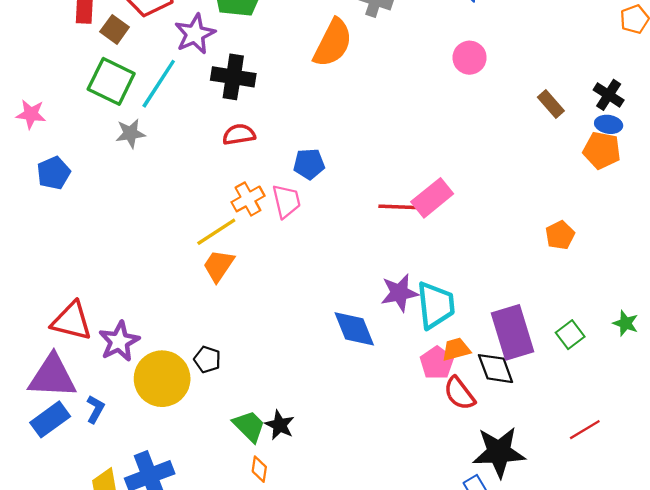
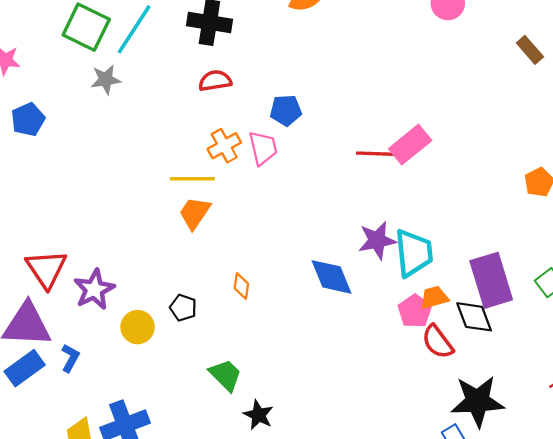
yellow line: (216, 232) -> (192, 179), turned 33
red triangle: (72, 321) -> (46, 269), turned 42
yellow circle: (162, 379) -> (138, 327), size x0.6
black star: (280, 425) -> (258, 415), moved
orange diamond: (259, 469) -> (241, 286), moved

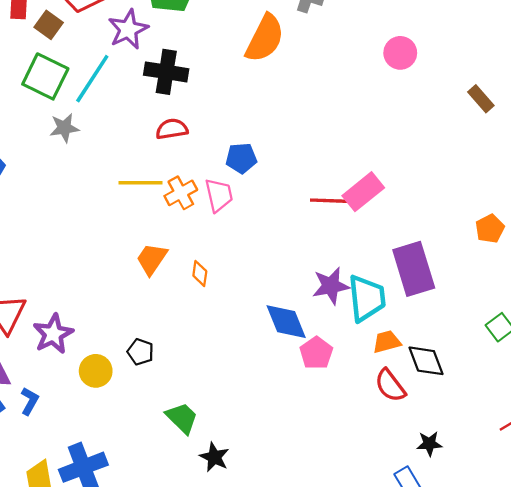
yellow line: (192, 179) -> (140, 183), moved
purple rectangle: (491, 280) -> (414, 269), moved
orange diamond: (241, 286) -> (200, 273), moved
pink pentagon: (415, 311) -> (316, 353), moved
black star: (477, 401) -> (429, 444), size x0.5

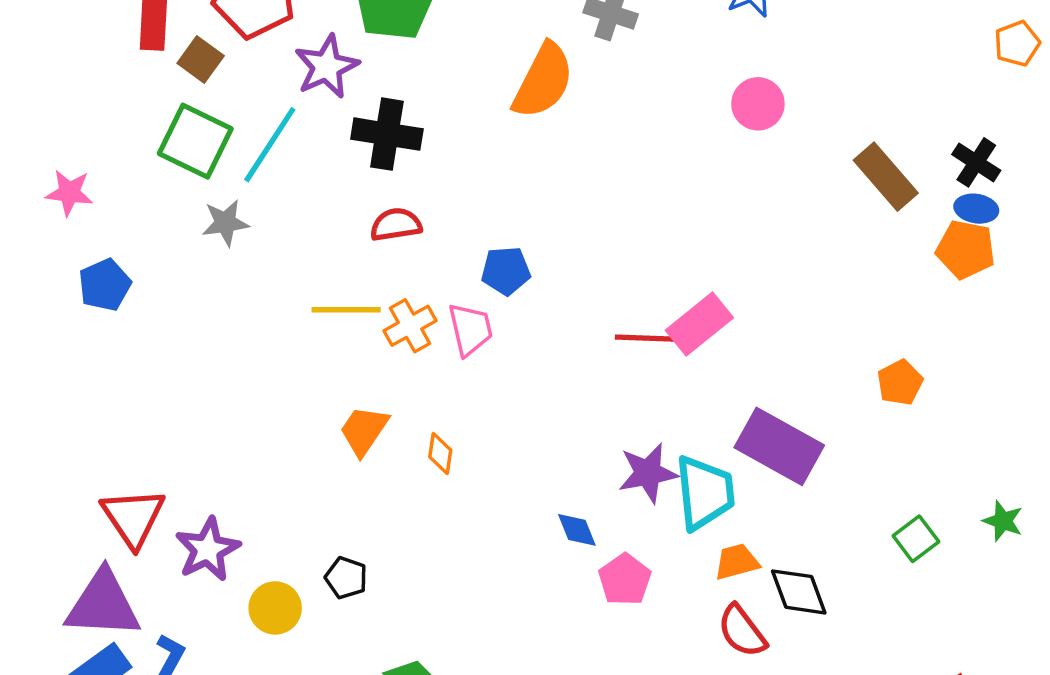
brown rectangle: (481, 99) -> (886, 177), size x1.5
purple rectangle: (414, 269) -> (779, 446), turned -44
blue diamond: (286, 322) -> (577, 530), size x0.6

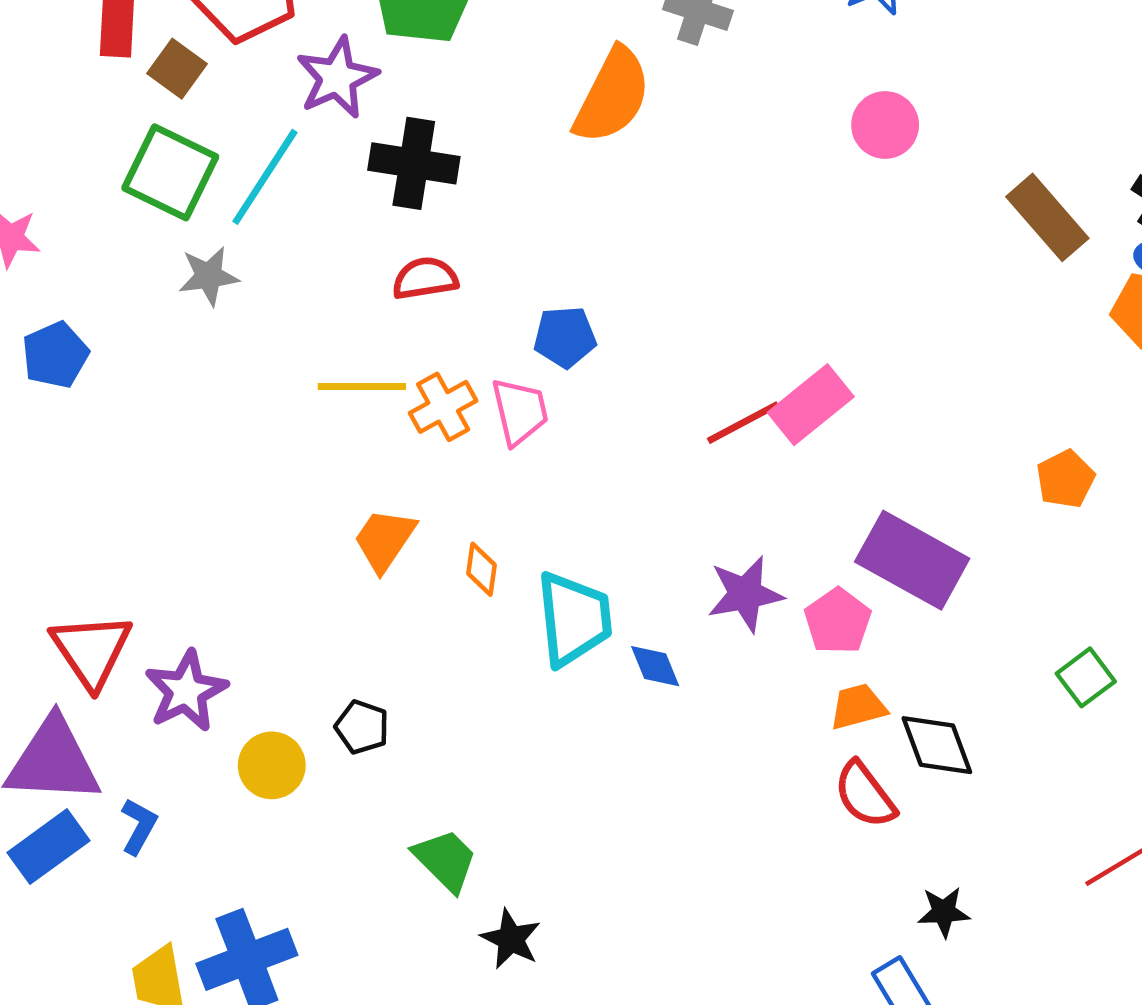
red line: (646, 338) -> (743, 423), turned -30
cyan trapezoid: (705, 493) -> (574, 619), moved
pink pentagon: (625, 580) -> (838, 621), moved

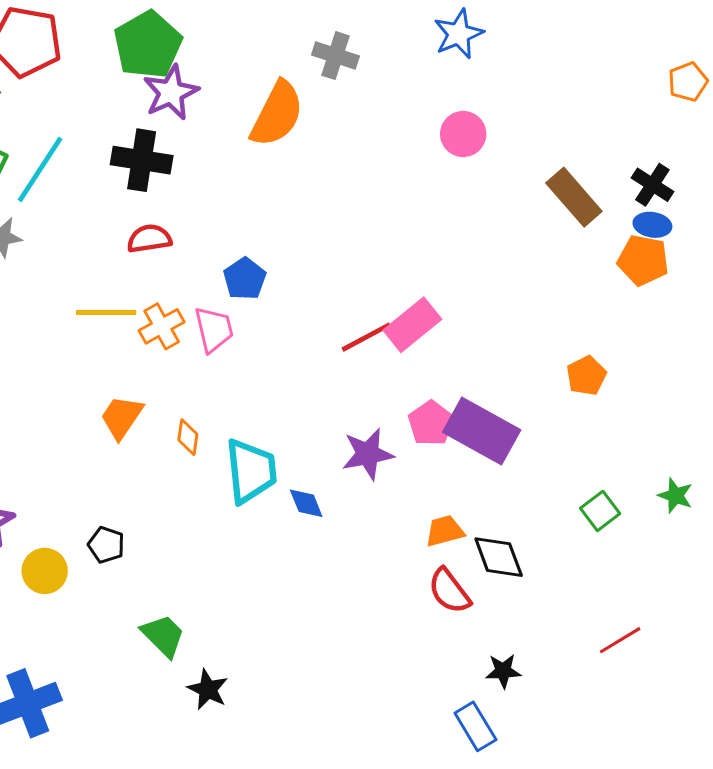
purple star: (337, 78) -> (171, 92), moved
blue pentagon: (565, 337) -> (245, 279), turned -30
pink pentagon: (838, 621) -> (431, 423), moved

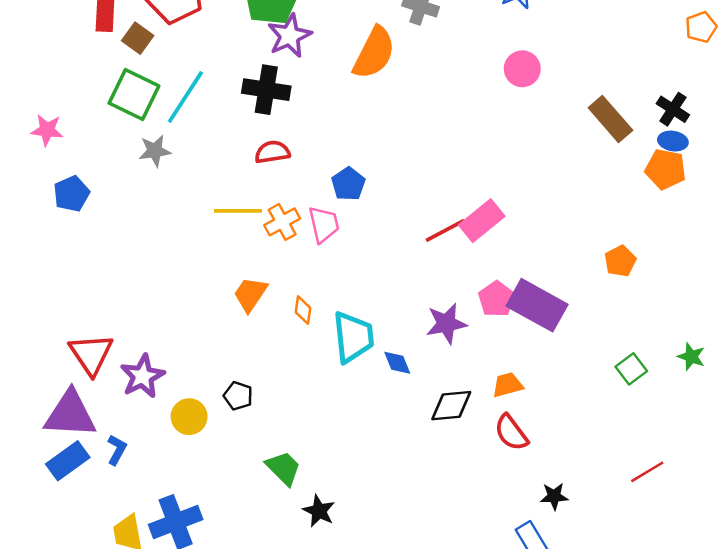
black diamond: (499, 557) -> (451, 406), moved, turned -75

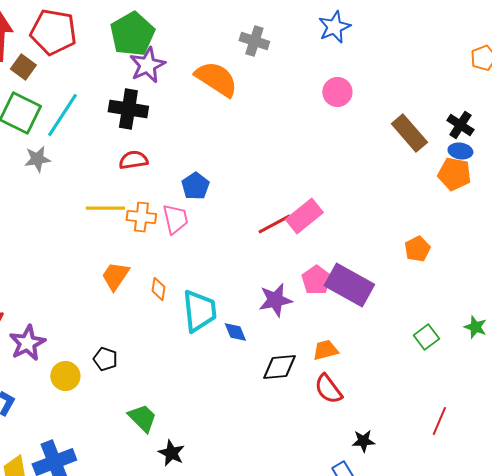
orange semicircle: (374, 53) -> (216, 79), turned -84
orange cross: (282, 222) -> (141, 217), turned 36
red line: (647, 472) -> (439, 421), turned -36

